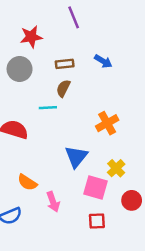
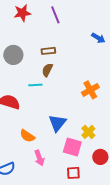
red star: (31, 37) -> (22, 13), moved
blue arrow: (103, 61) -> (98, 38), moved
orange cross: (107, 123) -> (90, 90), moved
orange semicircle: (27, 182) -> (27, 136), moved

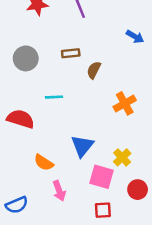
brown semicircle: (47, 70) -> (94, 70), moved

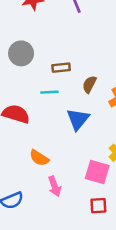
brown rectangle: (71, 53) -> (61, 68), moved
brown semicircle: (94, 70) -> (89, 84), moved
blue triangle: (82, 146) -> (78, 119), moved

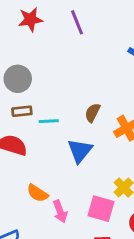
brown rectangle: (61, 68) -> (22, 111), moved
pink arrow: (55, 186) -> (60, 211), moved

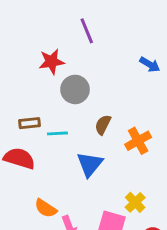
red star: (30, 19) -> (52, 62), moved
gray circle: (18, 79) -> (75, 89), moved

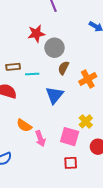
red star: (52, 62) -> (36, 34), moved
gray circle: (75, 89) -> (54, 48), moved

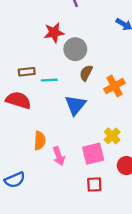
orange semicircle: (24, 125) -> (40, 141), turned -119
pink square: (70, 137) -> (93, 154), turned -30

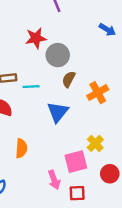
pink arrow: (59, 156) -> (54, 180), moved

